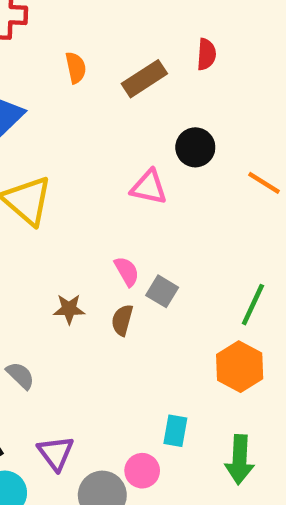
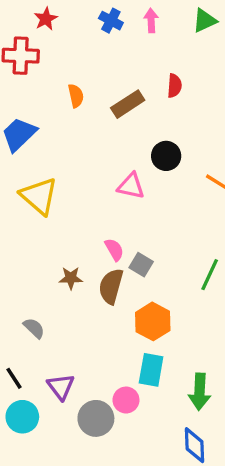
brown semicircle: (122, 320) -> (111, 286), size x1.5
orange hexagon: (240, 367) -> (153, 321), moved
cyan rectangle: (175, 431) -> (151, 370), size x1.4

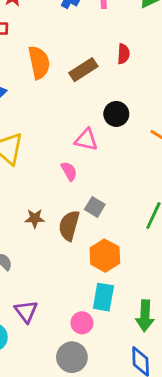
orange semicircle: (76, 96) -> (39, 62), size x1.6
pink semicircle: (114, 250) -> (69, 171), moved
gray circle: (96, 418) -> (72, 357), moved

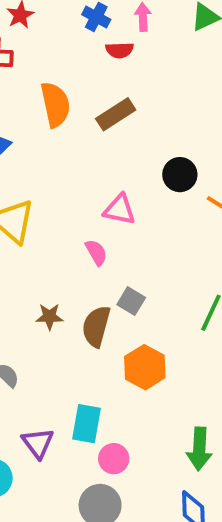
red semicircle: (123, 54) -> (120, 50), moved, turned 84
black circle: (116, 114) -> (180, 175), moved
cyan rectangle: (103, 297) -> (86, 424), moved

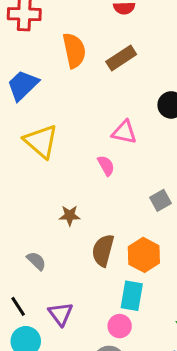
gray square: (131, 301) -> (161, 200), moved, turned 30
brown semicircle: (96, 326) -> (103, 250), moved
cyan rectangle: (86, 424) -> (132, 296), moved

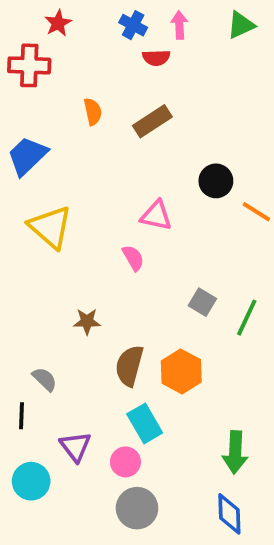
orange semicircle: (74, 50) -> (93, 112), size x0.6
gray square: (161, 200) -> (202, 302), turned -30
cyan rectangle: (132, 296) -> (145, 423), moved, turned -40
black line: (18, 306) -> (22, 416), moved, turned 35
pink circle: (120, 326) -> (125, 462), moved

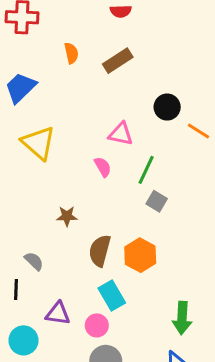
green line: (247, 318) -> (146, 170), moved
purple triangle: (75, 447) -> (58, 313), turned -45

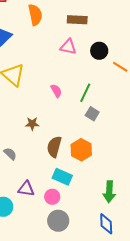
orange semicircle: (71, 53) -> (35, 15), size x1.5
brown rectangle: (118, 61) -> (77, 20), moved, turned 36
pink triangle: (121, 134) -> (68, 47), moved
cyan rectangle: (112, 296) -> (62, 177), turned -36

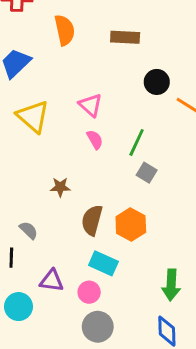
pink triangle: (68, 47) -> (91, 105), moved, turned 30

